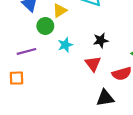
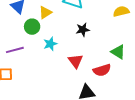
black star: (101, 40) -> (83, 30), moved

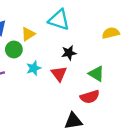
green triangle: (118, 52) -> (96, 74), moved
red triangle: (76, 61) -> (59, 74), moved

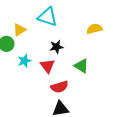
red semicircle: (90, 97) -> (59, 87), moved

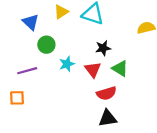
yellow triangle: (19, 30) -> (61, 12), moved
green triangle: (81, 66) -> (120, 68), moved

